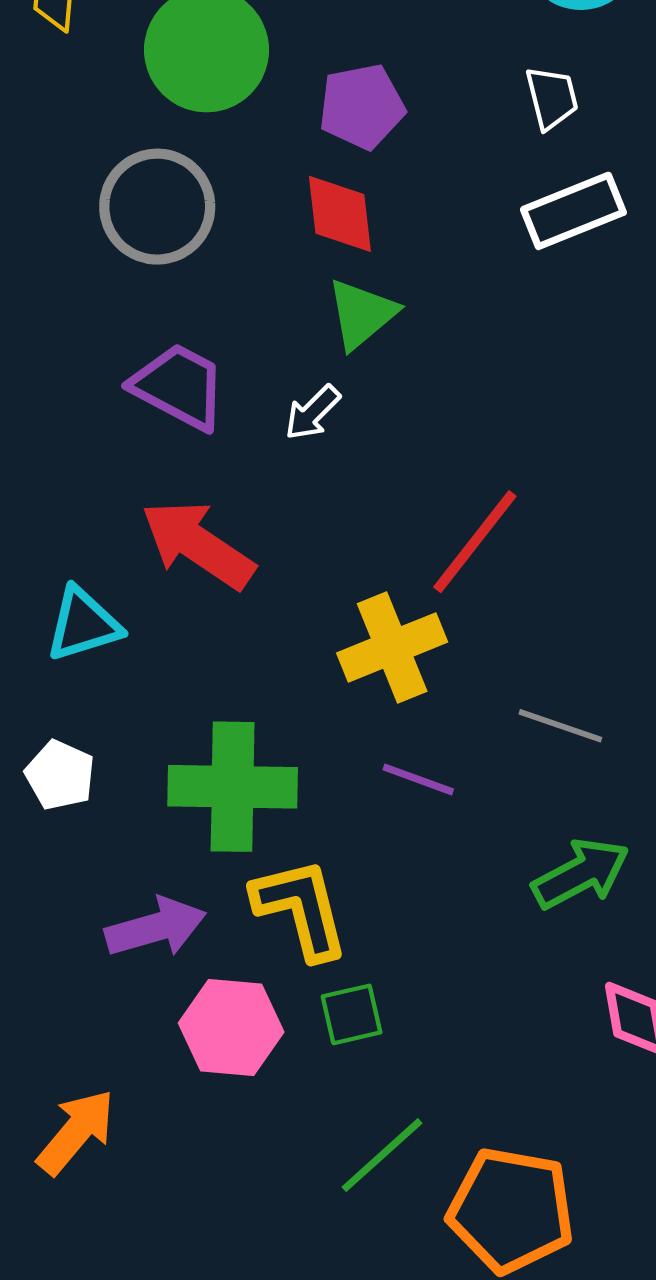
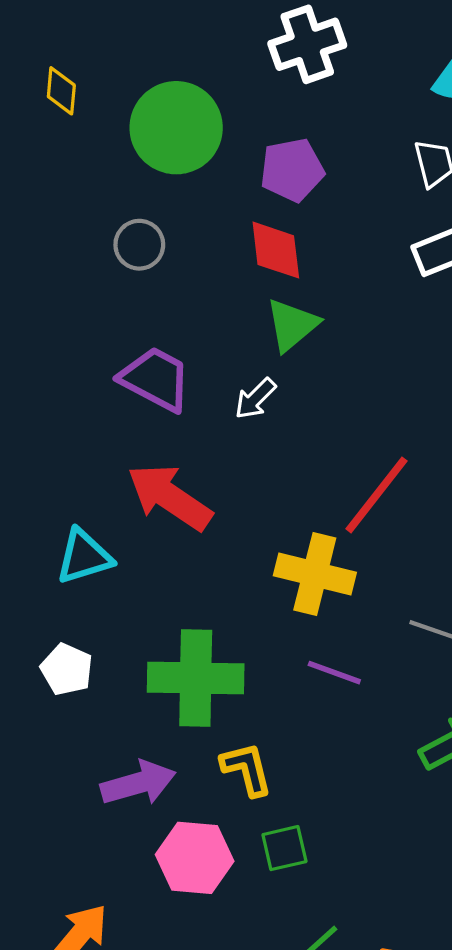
gray circle: (157, 207) -> (139, 245), size x0.6
yellow cross: (392, 647) -> (315, 574), turned 36
yellow L-shape: (301, 909) -> (247, 769), size x0.7

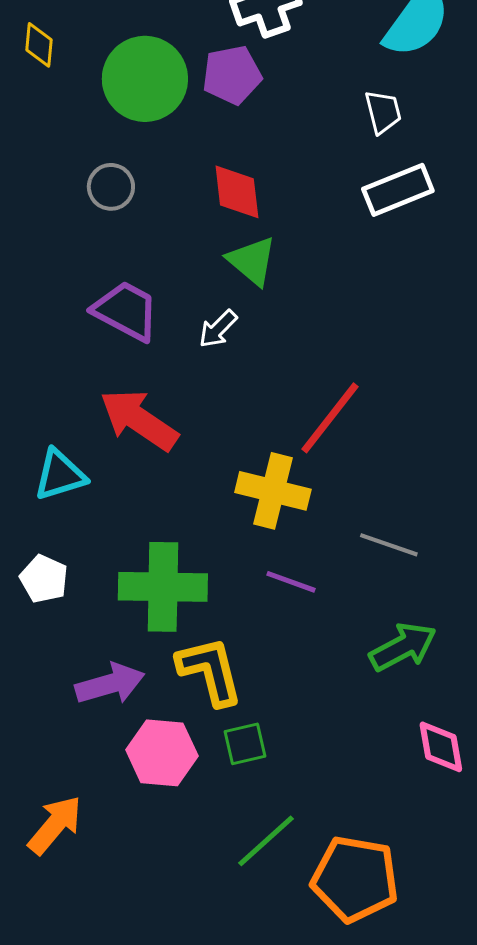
purple pentagon: (292, 170) -> (232, 75), moved
green triangle: (292, 325) -> (252, 261), turned -40
yellow L-shape: (247, 769) -> (210, 671), size x1.4

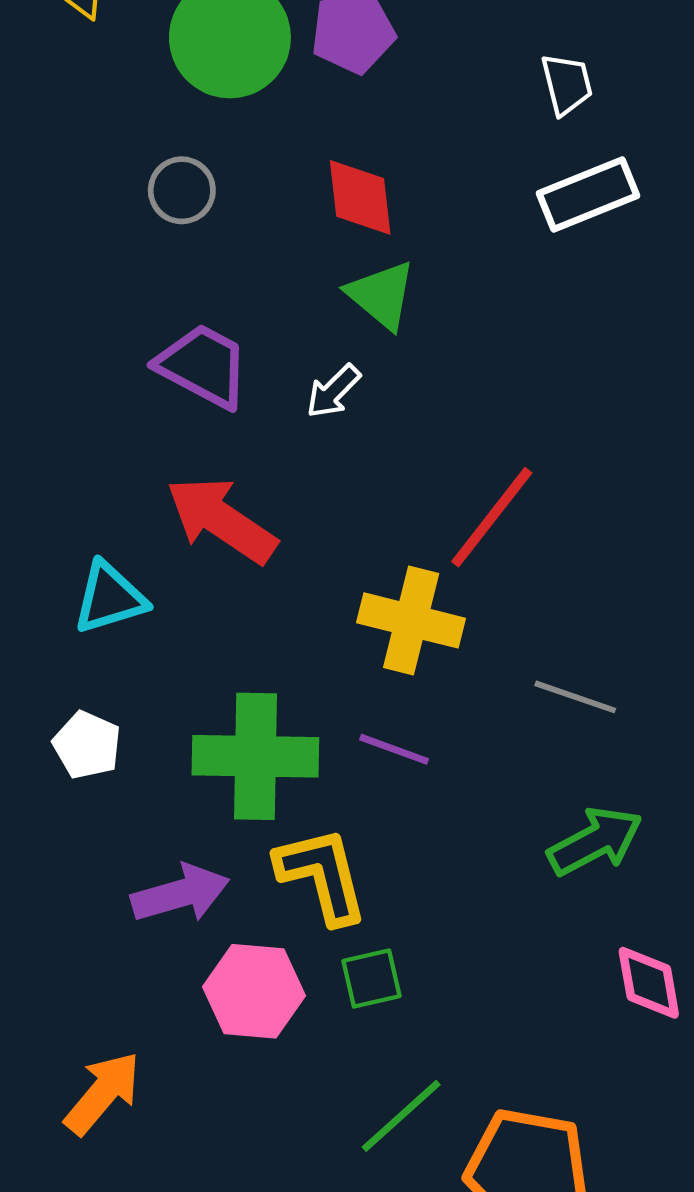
purple line: (291, 582) -> (394, 749), moved

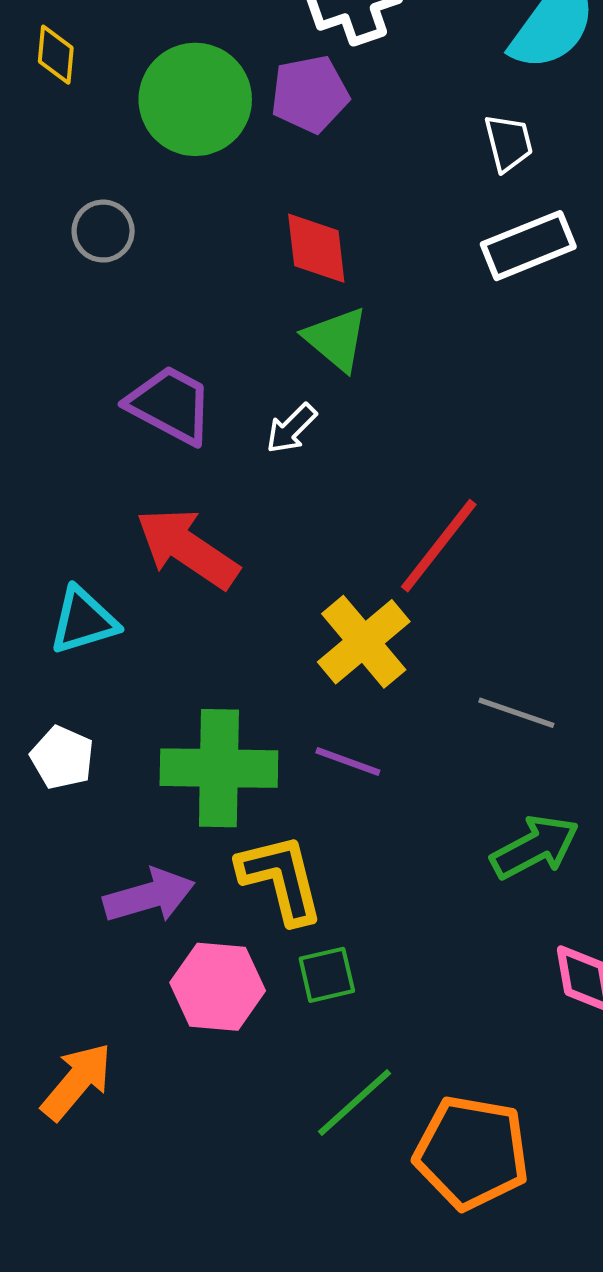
gray circle: (182, 190) -> (103, 231), moved
yellow cross: (411, 620) -> (364, 642), turned 36

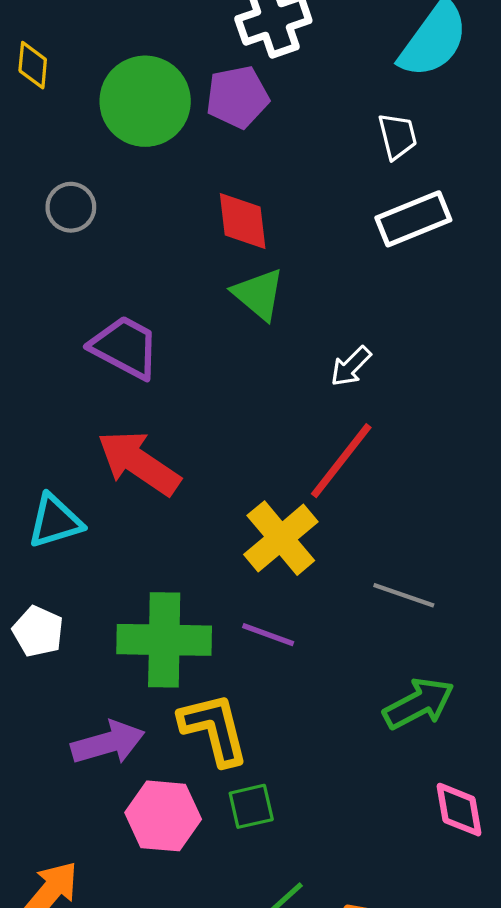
white arrow: (291, 428) -> (351, 366), moved

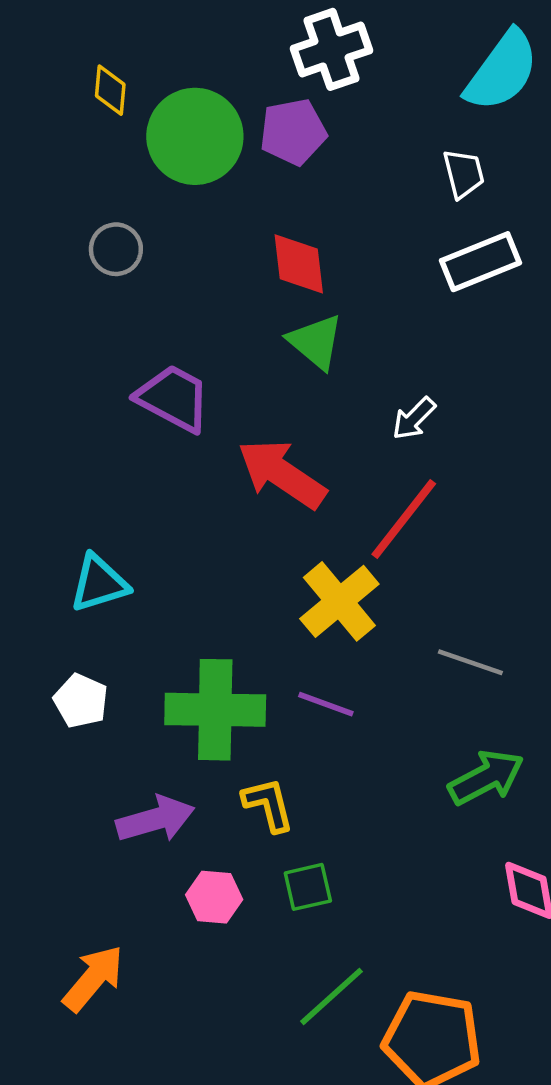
yellow diamond: (33, 65) -> (110, 90), moved
red arrow: (139, 463) -> (282, 474), moved
yellow L-shape: (214, 729) -> (268, 805), size x0.7
pink hexagon: (163, 816) -> (214, 897), size x0.7

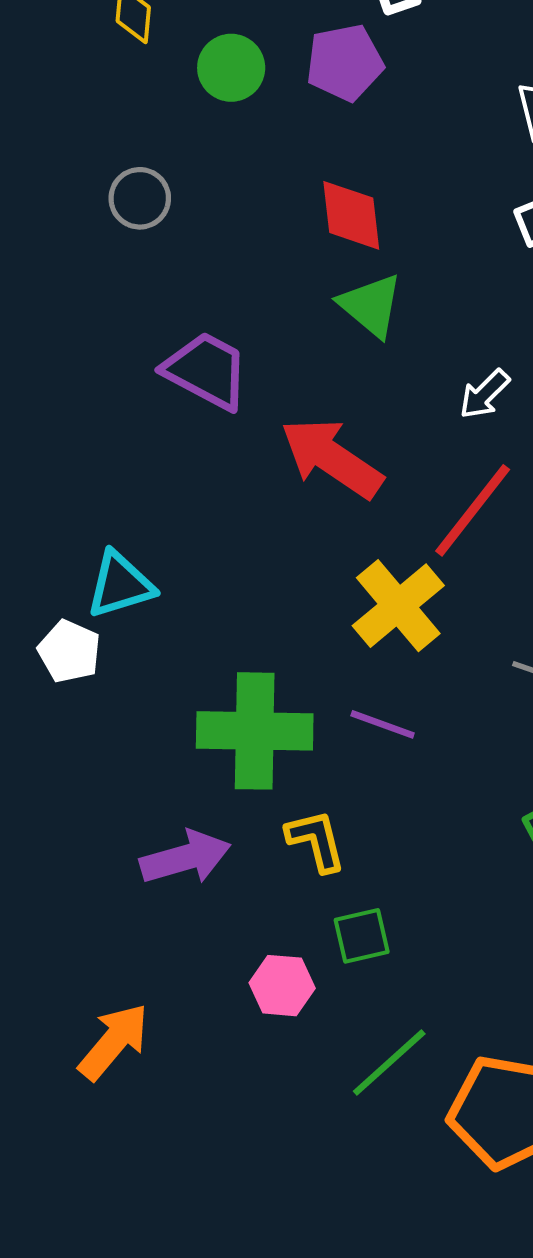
green circle: (195, 136) -> (231, 68), size x0.6
white pentagon: (81, 701) -> (69, 651), moved
pink hexagon: (214, 897) -> (282, 986), moved

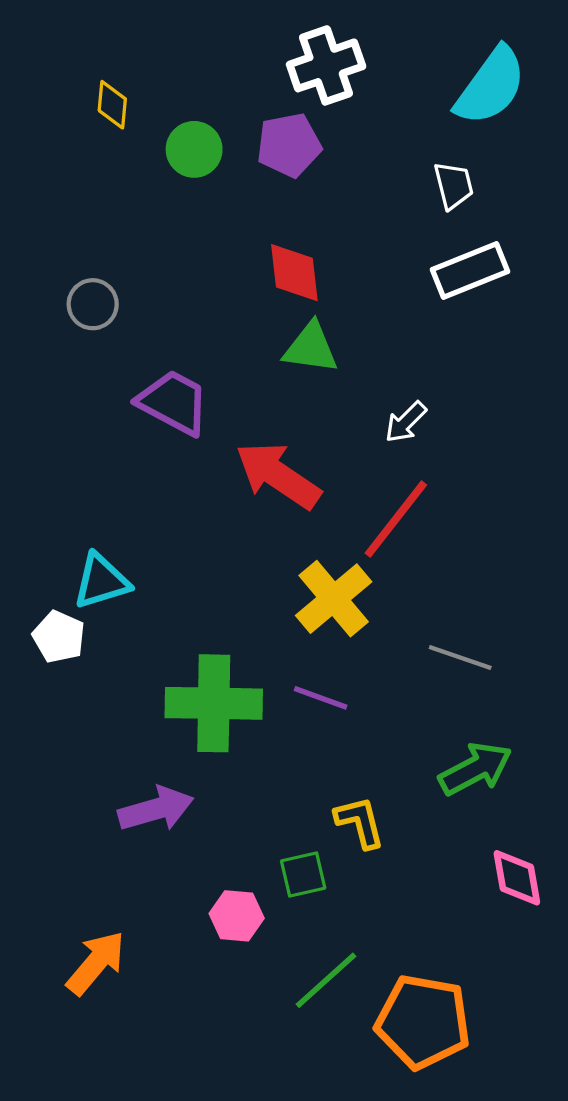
gray circle: (140, 198) -> (93, 304), moved
green triangle: (371, 305) -> (311, 348), turned -32
yellow L-shape: (316, 841) -> (360, 822), moved

